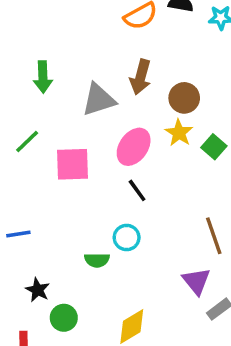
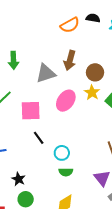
black line: (137, 190) -> (39, 138), moved
green semicircle: (97, 260) -> (66, 172), moved
black star: (38, 290) -> (19, 179), moved

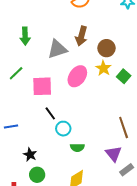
cyan circle: (62, 153) -> (63, 129), moved

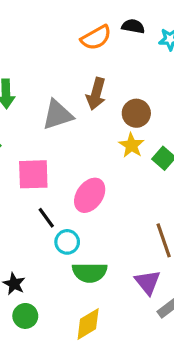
pink ellipse: (77, 76) -> (90, 195), moved
green semicircle: (77, 148) -> (90, 273), size x1.5

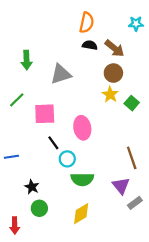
black semicircle: (133, 26) -> (90, 45), moved
orange semicircle: (96, 38) -> (87, 23), turned -48
brown arrow: (96, 94) -> (114, 48), moved, turned -66
pink ellipse: (90, 195) -> (82, 128), turned -45

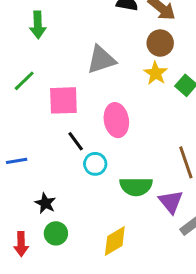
gray triangle: (61, 74) -> (101, 60), moved
green semicircle: (82, 179) -> (136, 187), moved
red arrow: (15, 225) -> (21, 244), moved

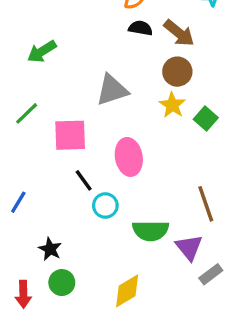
green arrow: (38, 25) -> (42, 51), turned 60
blue line: (17, 161) -> (18, 202), turned -50

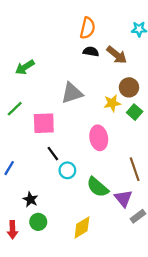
brown circle: (177, 72) -> (129, 87), moved
yellow star: (172, 105) -> (112, 103), turned 30
pink ellipse: (129, 157) -> (99, 138), moved
green semicircle: (151, 231) -> (98, 187), turned 40

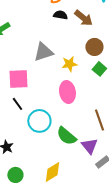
yellow star: (112, 103) -> (69, 64), moved
black line: (53, 154) -> (17, 104), moved
cyan circle: (67, 170) -> (39, 121), size x1.5
green circle: (38, 222) -> (15, 175), moved

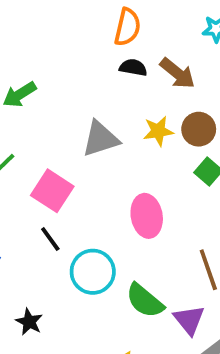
yellow star: (69, 64) -> (158, 131), moved
pink square: (18, 79) -> (52, 191), turned 35

